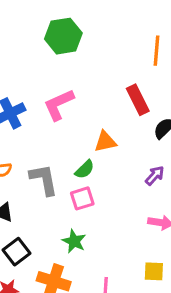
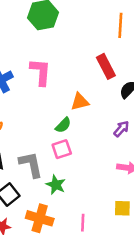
pink L-shape: (59, 105) -> (41, 72), turned 120
gray L-shape: (44, 180) -> (31, 164), moved

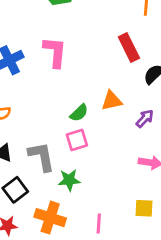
orange triangle: (80, 102) -> (112, 101), moved
green star: (56, 185) -> (69, 180), turned -30

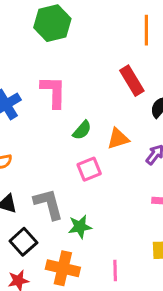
green semicircle: (79, 113) -> (82, 130), moved
pink square: (77, 140) -> (89, 169), moved

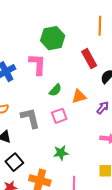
green hexagon: (52, 23) -> (53, 38), moved
gray L-shape: (48, 204) -> (30, 118), moved
green star: (80, 227) -> (61, 153), moved

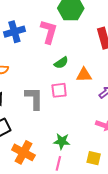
gray L-shape: (30, 118) -> (34, 98), moved
green star: (61, 153) -> (62, 141), moved

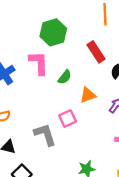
green semicircle: (61, 63) -> (65, 77), moved

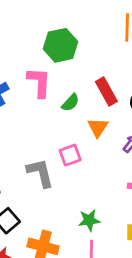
red rectangle: (96, 52) -> (106, 91), moved
orange triangle: (88, 95) -> (98, 127), turned -42

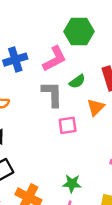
pink L-shape: (39, 82) -> (55, 59), turned 48
gray L-shape: (40, 173) -> (52, 94), moved

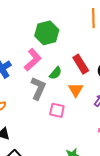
gray L-shape: (52, 94) -> (38, 88), turned 40
pink square: (68, 125) -> (57, 110), turned 35

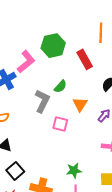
pink L-shape: (33, 60) -> (26, 62), moved
red rectangle: (81, 64) -> (85, 59), moved

